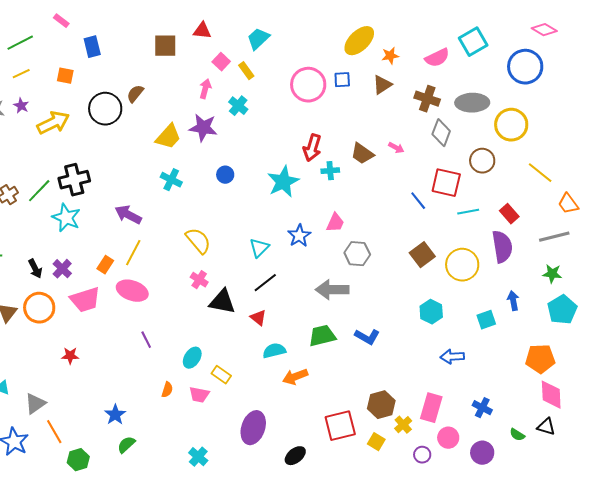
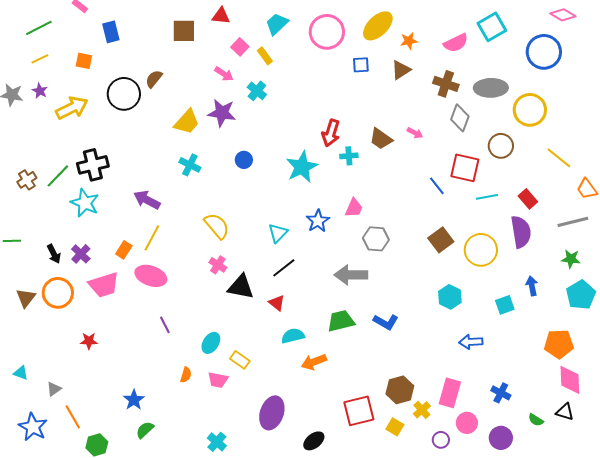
pink circle: (308, 85) -> (327, 32), moved
pink arrow: (205, 89) -> (224, 74), turned 108
gray triangle: (35, 404) -> (54, 389), size x0.7

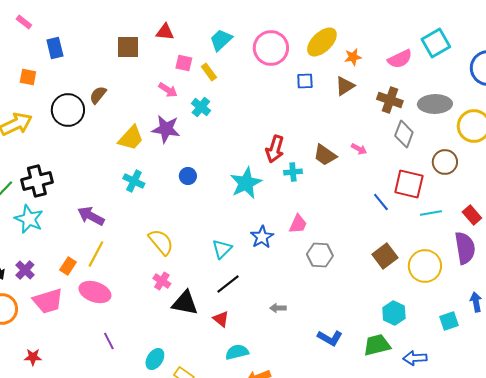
pink square: (240, 47) -> (184, 63), turned -30
gray arrow: (351, 275) -> (278, 308), moved, size x0.5
green trapezoid: (341, 321) -> (377, 345), moved

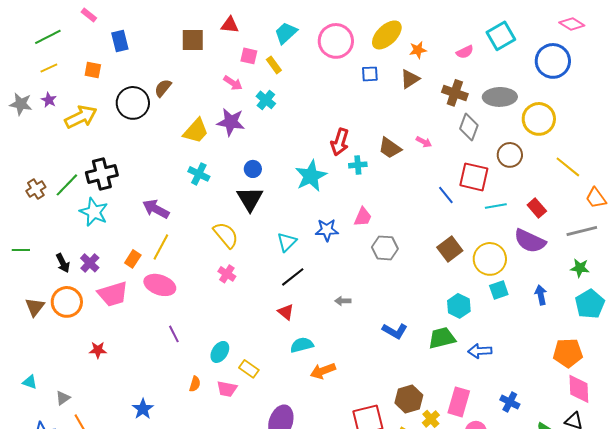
pink semicircle: (400, 59) -> (465, 52), size x0.7
blue star: (262, 237) -> (327, 230), turned 30
purple semicircle: (465, 248) -> (530, 241), turned 124
black triangle: (185, 303) -> (250, 199), moved, turned 48
cyan square: (449, 321) -> (499, 290), moved

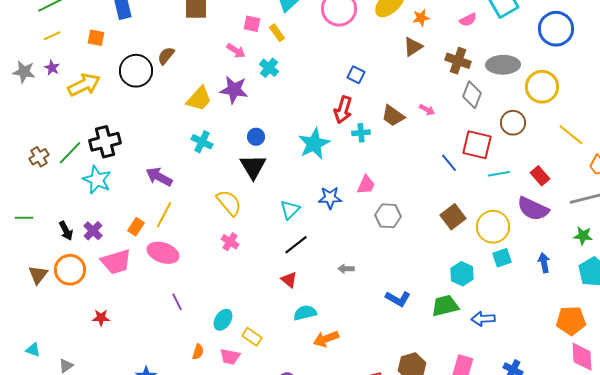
blue square: (370, 74) -> (356, 75), moved, turned 30

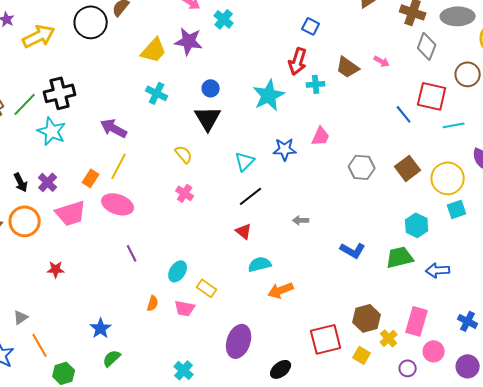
yellow semicircle: (229, 203) -> (184, 154), size x0.7
gray hexagon: (388, 216) -> (362, 167), moved

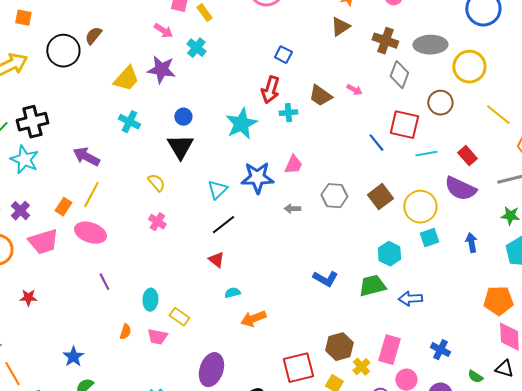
blue star: (285, 149) -> (257, 178), size x1.4
gray arrow: (301, 220) -> (292, 209), moved
cyan semicircle: (260, 264) -> (232, 293), size x0.7
cyan ellipse: (178, 271) -> (150, 300), turned -30

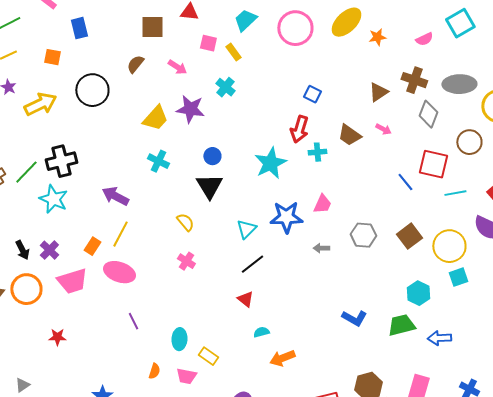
brown triangle: (340, 27) -> (378, 92), moved
pink arrow: (163, 31) -> (177, 67), moved
brown semicircle: (93, 36) -> (135, 64), moved

